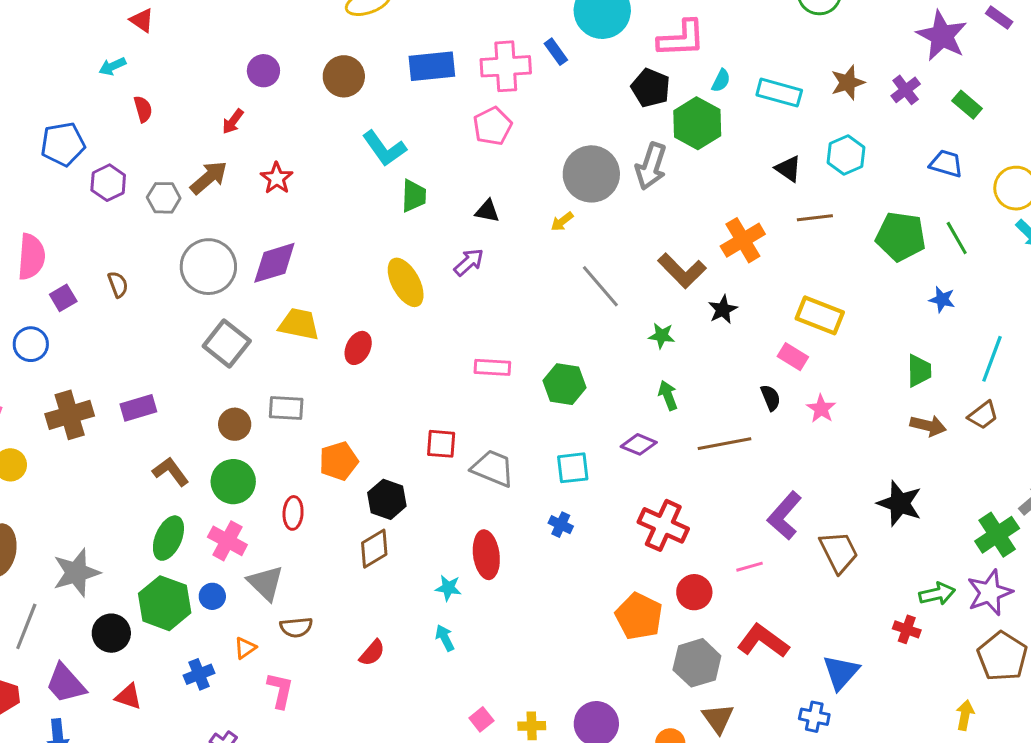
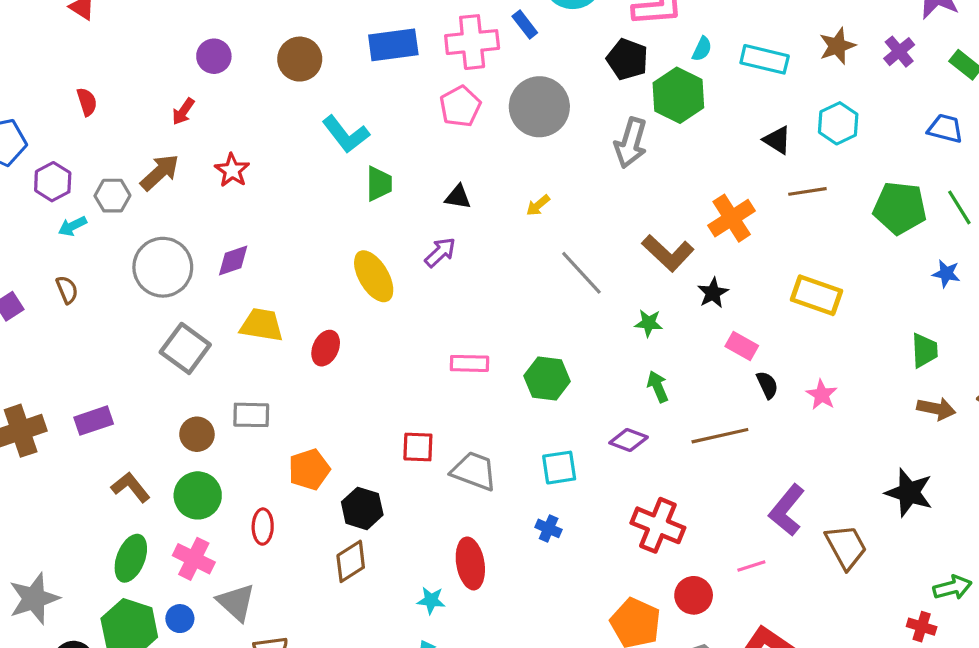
cyan arrow: (112, 66) -> (72, 226), moved
gray circle: (591, 174) -> (539, 107), moved
purple diamond: (274, 263) -> (233, 261), size x0.7
pink rectangle: (793, 357) -> (742, 346), moved

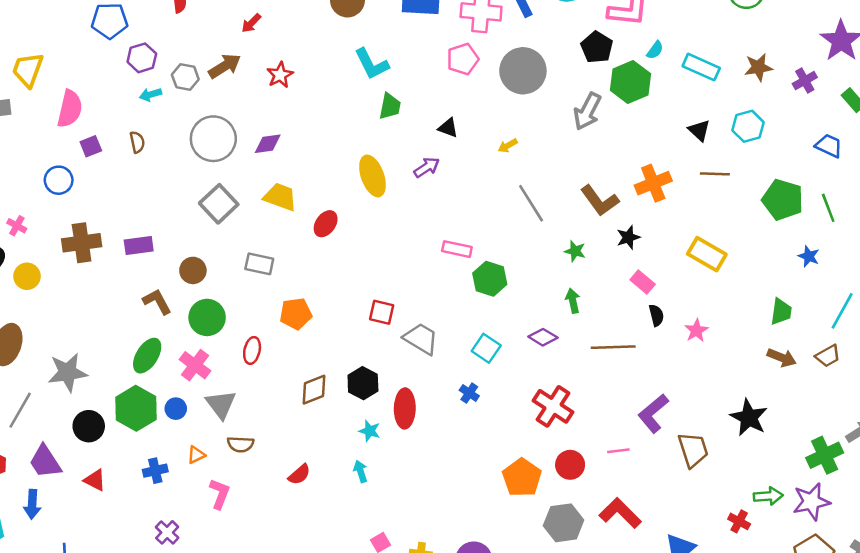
pink rectangle: (469, 363) -> (457, 249), moved
brown circle: (197, 434) -> (193, 270), moved
cyan square: (559, 468) -> (486, 348), turned 32
black hexagon: (362, 508) -> (363, 383), moved

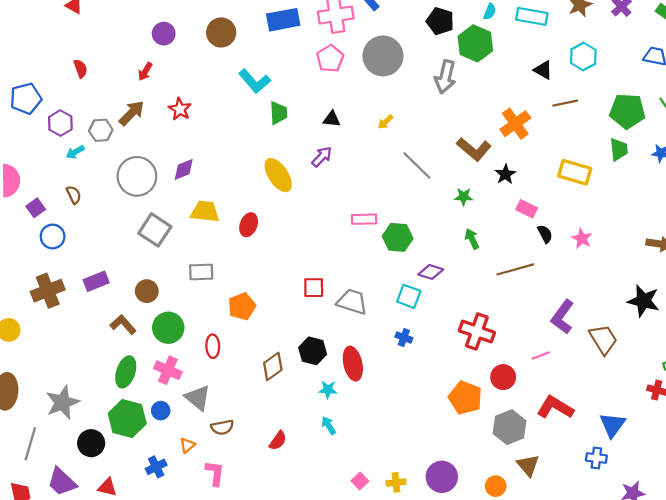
blue circle: (59, 180) -> (53, 236), moved
green trapezoid: (781, 312) -> (619, 149), moved
purple diamond: (543, 337) -> (431, 272), moved

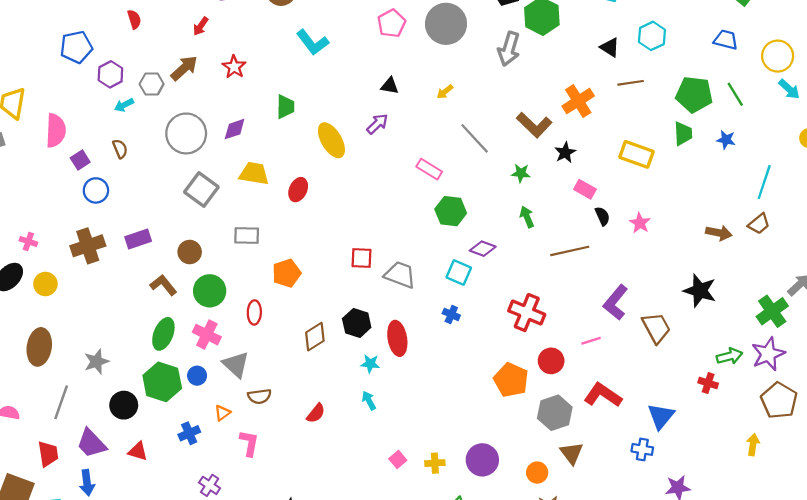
green trapezoid: (278, 113) -> (285, 107), moved
pink rectangle: (364, 219) -> (429, 169), moved, turned 30
gray star: (62, 402) -> (97, 362), size x0.7

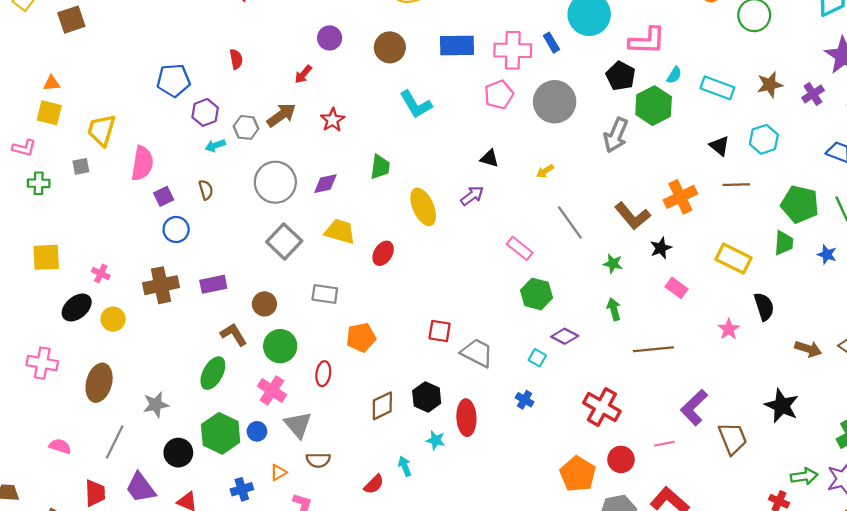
black semicircle: (602, 216) -> (764, 307), moved, size x1.4
cyan square: (459, 272) -> (537, 358), size x0.7
green ellipse: (163, 334) -> (213, 373), moved
cyan arrow: (369, 401) -> (405, 466), moved

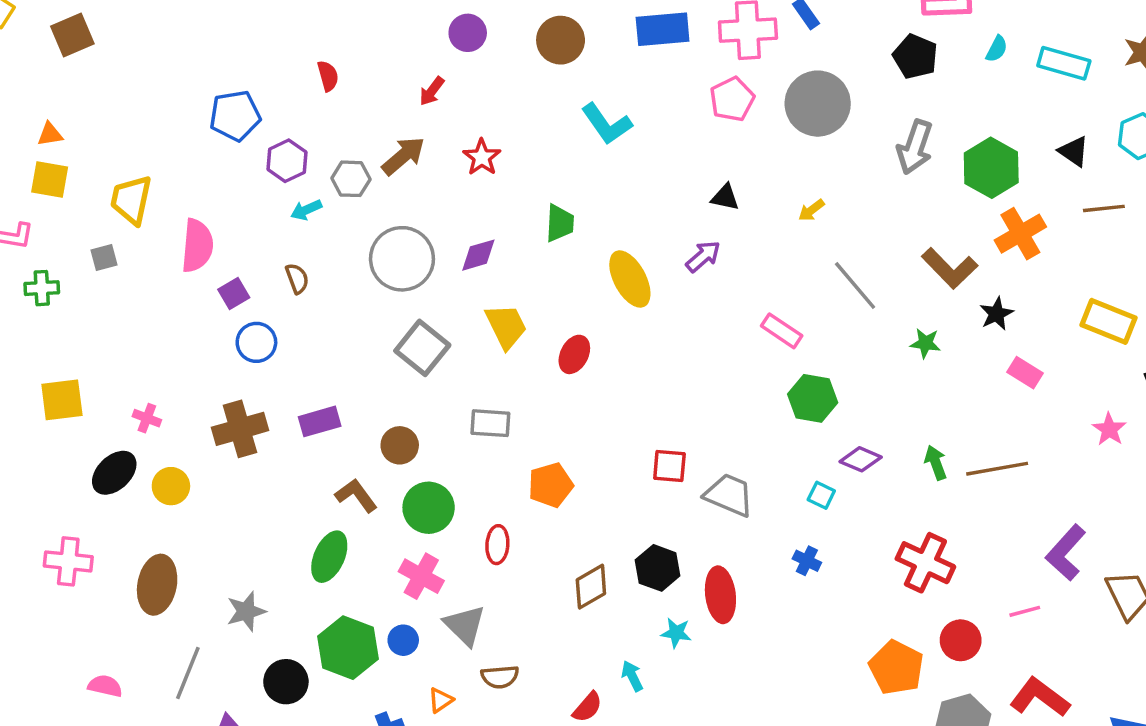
green hexagon: (654, 106) -> (991, 168), moved
yellow trapezoid: (340, 231) -> (506, 326), turned 52
green arrow: (614, 309) -> (936, 463), moved

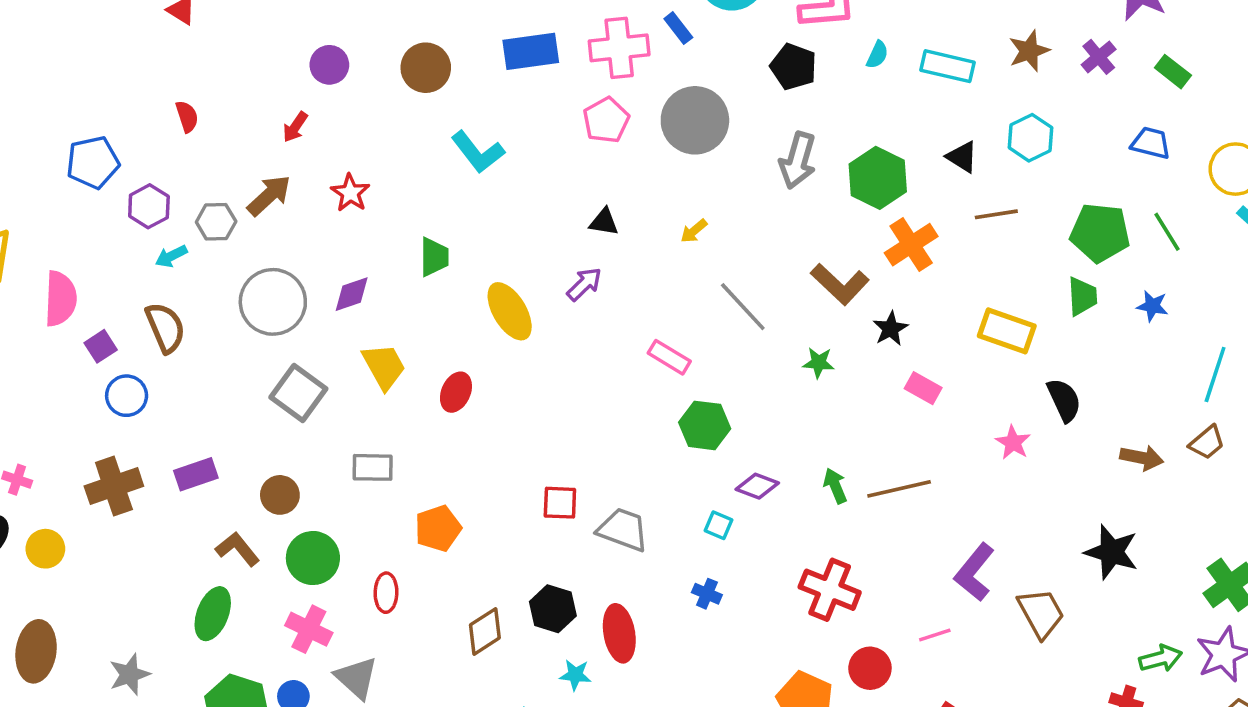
brown semicircle: (297, 278) -> (165, 328), size x1.6

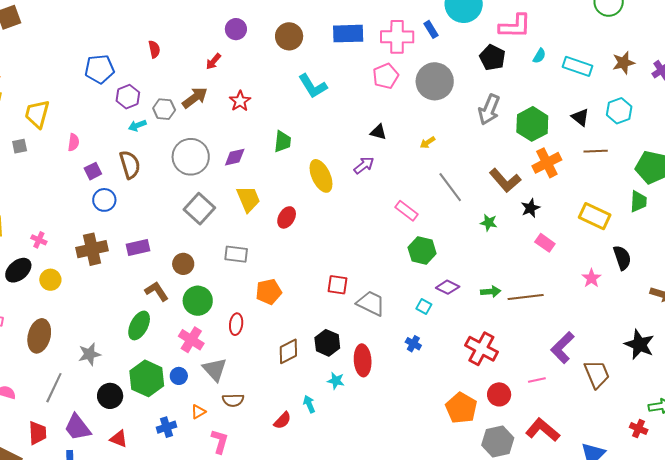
pink semicircle: (60, 299) -> (74, 142), size x0.6
green arrow: (835, 486) -> (491, 292), turned 102

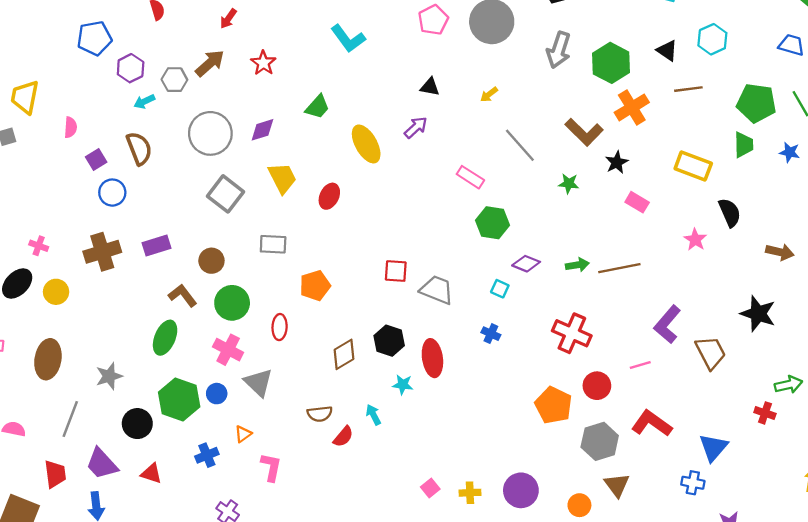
green trapezoid: (283, 141) -> (317, 107), turned 40
brown semicircle: (233, 400) -> (320, 414), moved

